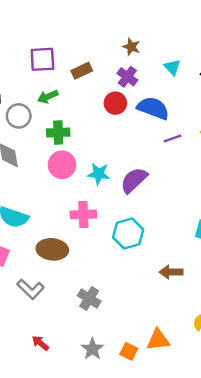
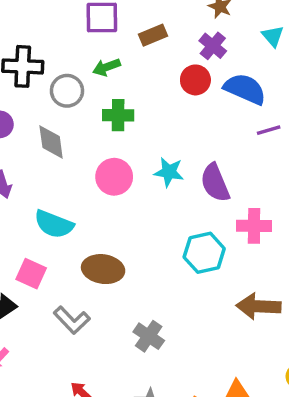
pink circle: (62, 165) -> (114, 177), moved
purple semicircle: (134, 180) -> (215, 183), turned -72
pink cross: (83, 214) -> (254, 226), moved
brown arrow: (171, 272) -> (258, 306), size x1.4

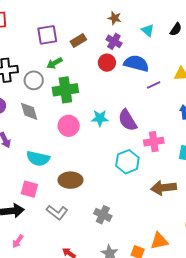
green cross: (118, 115) -> (65, 90), size x1.4

